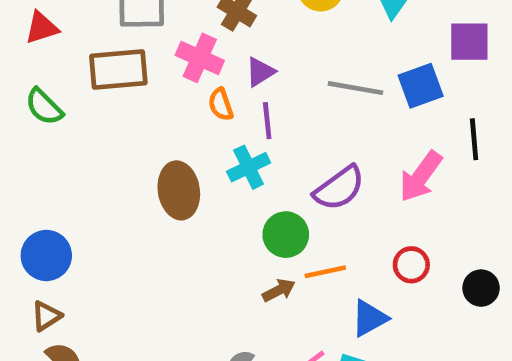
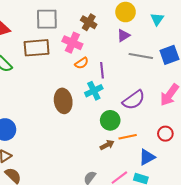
purple triangle: (260, 72) -> (123, 36), moved
orange semicircle: (221, 104) -> (82, 63), turned -104

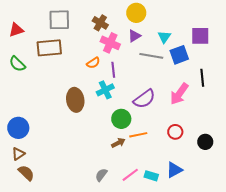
cyan triangle: (157, 19) -> (164, 37), moved
pink cross: (72, 43) -> (110, 43), moved
blue triangle: (147, 157) -> (174, 170), moved

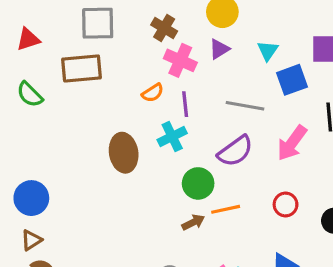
gray line: (151, 56) -> (245, 106), moved

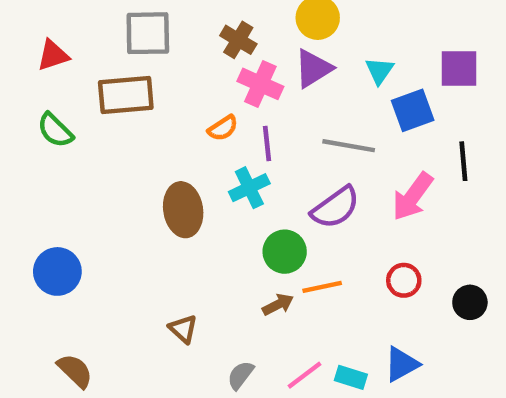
purple triangle: (219, 49) -> (313, 68), size x1.4
brown triangle: (31, 240) -> (183, 329), moved, turned -45

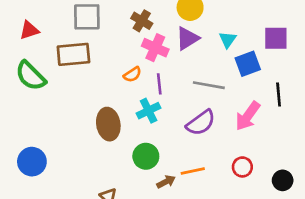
green semicircle: (55, 130) -> (31, 76), size x1.4
green circle: (285, 252) -> (146, 156), moved

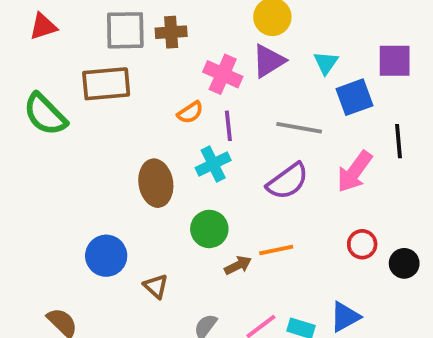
brown cross: (142, 21) -> (171, 32), moved, turned -35
red triangle: (29, 30) -> (43, 26), moved
blue circle: (32, 162) -> (106, 256), moved
red circle: (242, 167) -> (362, 244), moved

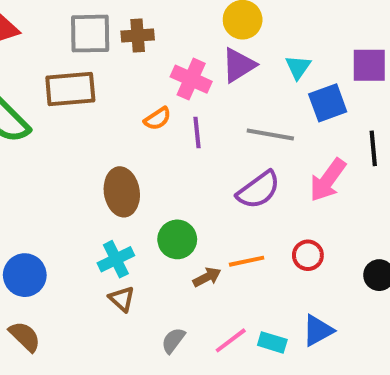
cyan cross: (213, 164) -> (116, 259), moved
red circle: (362, 244) -> (308, 255), moved
blue circle: (106, 256) -> (25, 275), moved

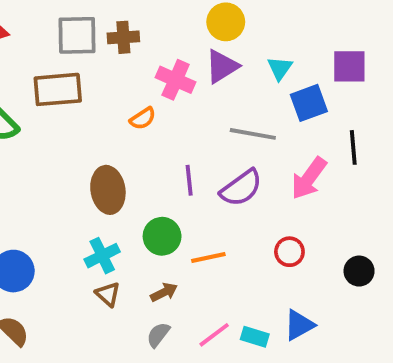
purple line: (197, 133) -> (189, 180), moved
orange line: (247, 261) -> (208, 258), moved
brown arrow: (207, 277) -> (164, 292), moved

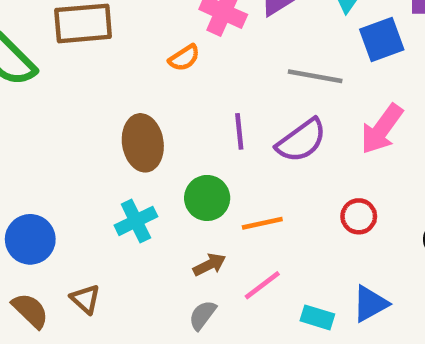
brown triangle: (108, 294) -> (85, 299), moved
pink line: (214, 335) -> (262, 285), moved

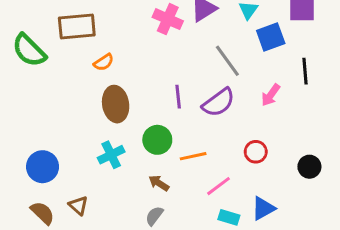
orange semicircle: (184, 58) -> (104, 62), moved
gray line: (315, 76) -> (227, 61), turned 44
pink arrow: (382, 129) -> (271, 95), size x0.7
brown arrow: (209, 265) -> (159, 183), turned -120
pink line: (262, 285) -> (218, 186), moved

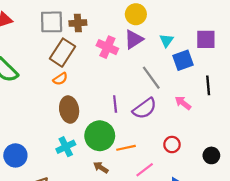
brown rectangle: (77, 27) -> (63, 53), moved, turned -52
pink arrow: (271, 95) -> (183, 103), turned 91
green circle: (157, 140) -> (100, 136), size x1.4

